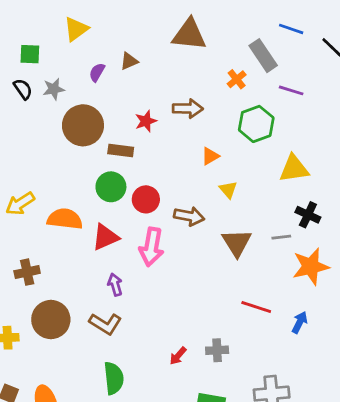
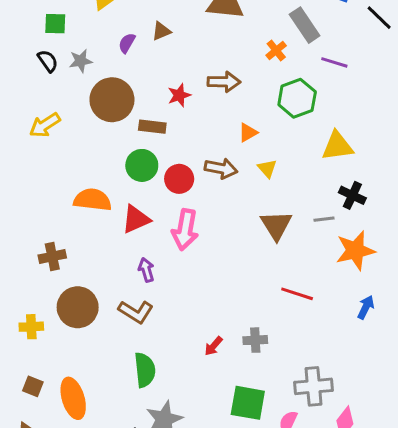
yellow arrow: (20, 204) -> (45, 125), moved
brown arrow: (189, 216) -> (221, 168), moved
blue arrow: (300, 322) -> (366, 307), moved

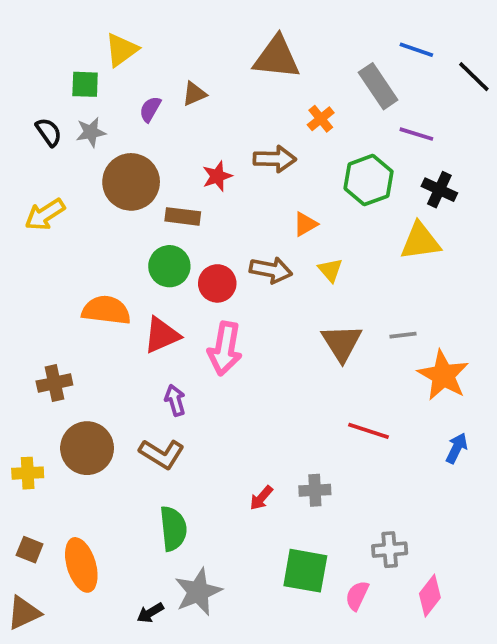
green square: (55, 24) -> (85, 84), moved
orange cross: (276, 50) -> (321, 119), moved
black cross: (352, 195) -> (439, 190), moved
orange star: (355, 251) -> (443, 375), turned -30
gray cross: (314, 386) -> (390, 550), size x0.7

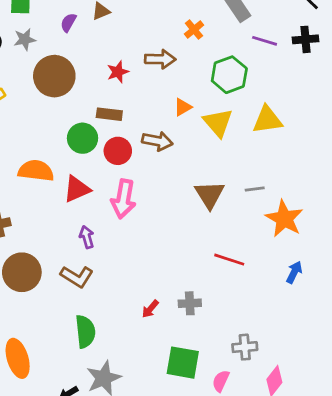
black cross: (439, 190) -> (305, 39), moved, turned -30
brown rectangle: (183, 216) -> (109, 114), moved
yellow triangle: (330, 270) -> (218, 123), moved, size x1.6

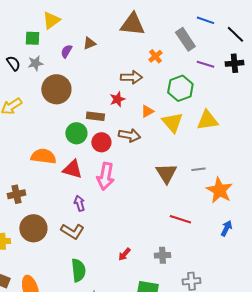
red star: (118, 72) -> (117, 99), moved
red triangle: (77, 189) -> (72, 169), turned 40
gray cross: (190, 303) -> (162, 255), moved

